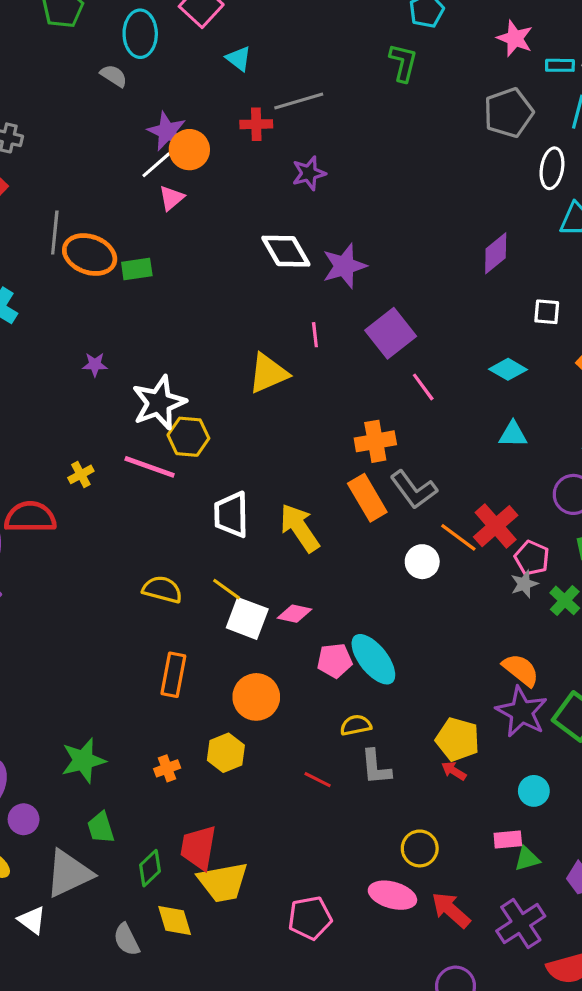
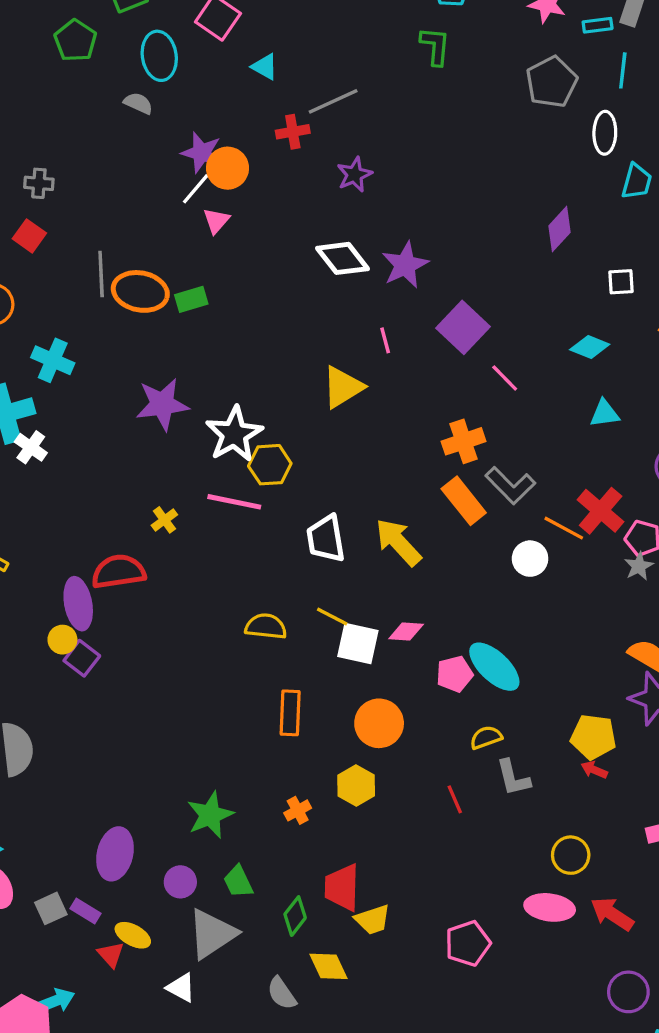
purple star: (95, 365) -> (162, 404), size x2.0
red line: (318, 780) -> (455, 799), turned 48
purple circle: (24, 819) -> (180, 882), moved
yellow trapezoid: (223, 882) -> (373, 920), size x0.7

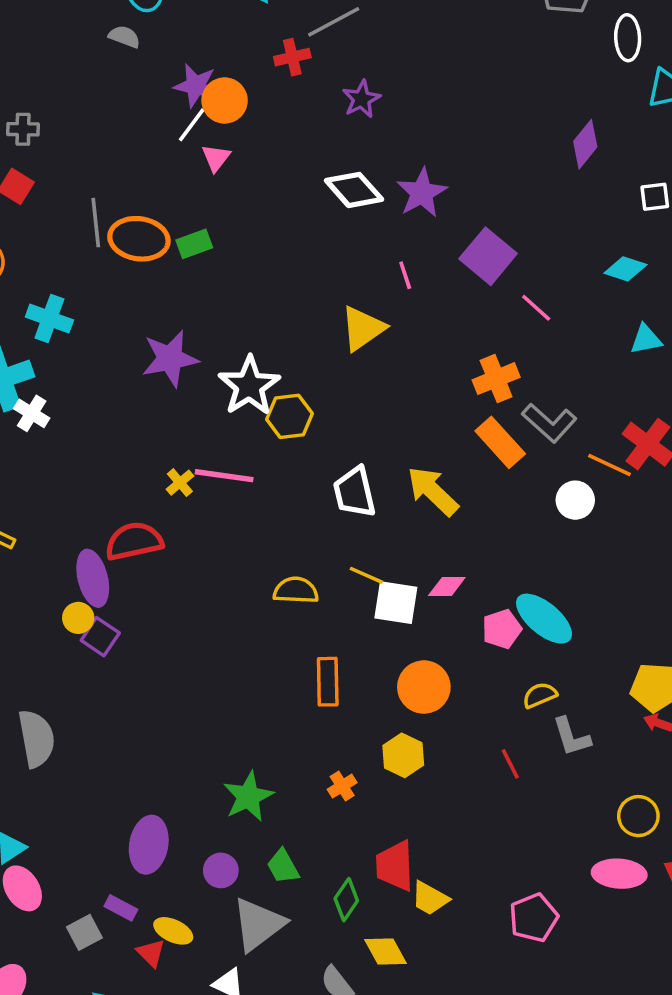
pink line: (234, 502) -> (224, 476), moved
gray square: (51, 908) -> (84, 932), moved
yellow trapezoid: (373, 920) -> (430, 898), turned 51

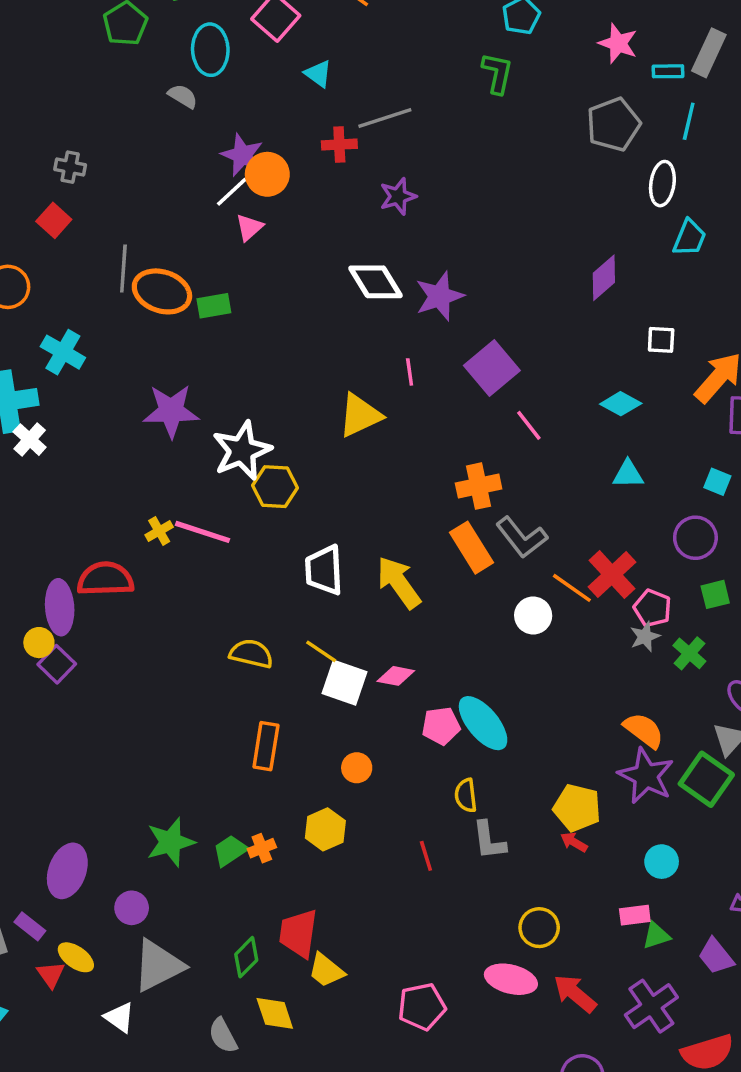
orange circle: (424, 687) -> (357, 768), size x0.6
yellow semicircle: (540, 695) -> (466, 795), turned -84
green trapezoid: (283, 866) -> (230, 851), moved, turned 75

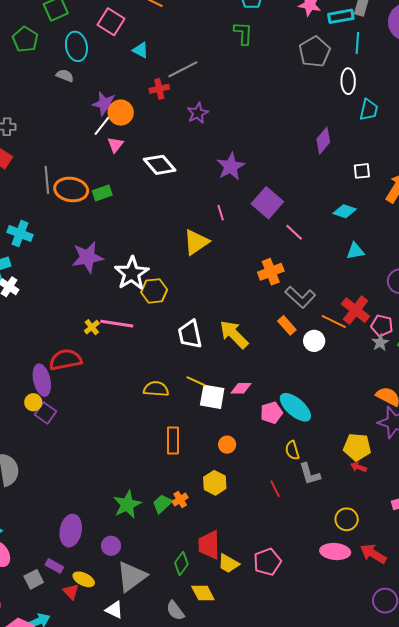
cyan rectangle: (668, 71) -> (341, 16), size x1.4
white diamond: (375, 282) -> (160, 165), moved
orange rectangle: (472, 548) -> (287, 325), moved, size x0.7
pink pentagon: (422, 1007) -> (267, 562), moved

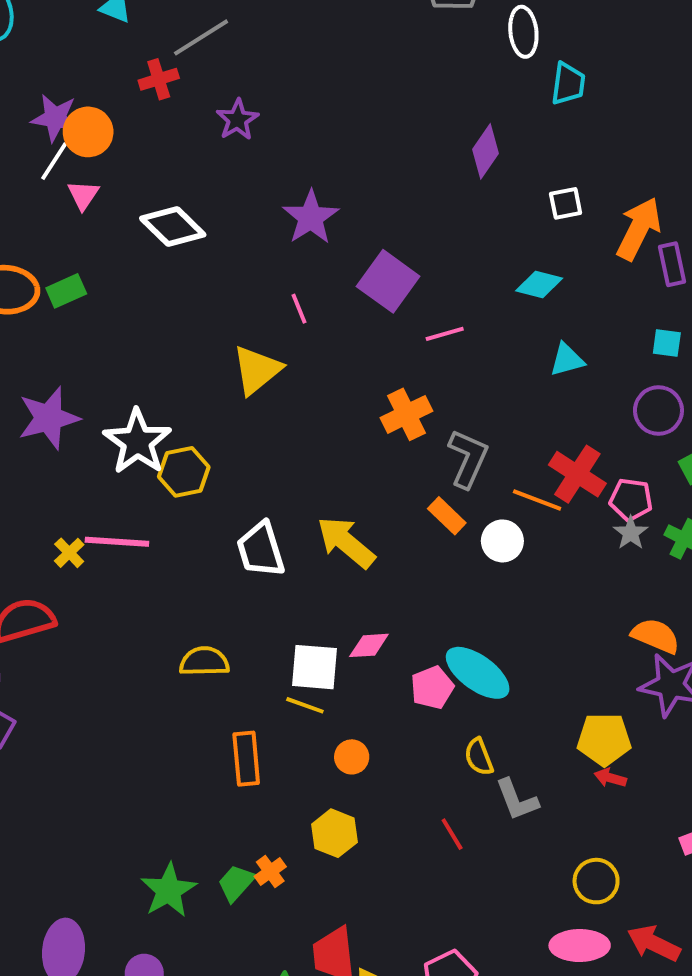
pink line: (294, 232) -> (445, 334), turned -54
gray L-shape: (300, 297) -> (468, 459), turned -104
yellow line: (196, 381) -> (305, 705), moved

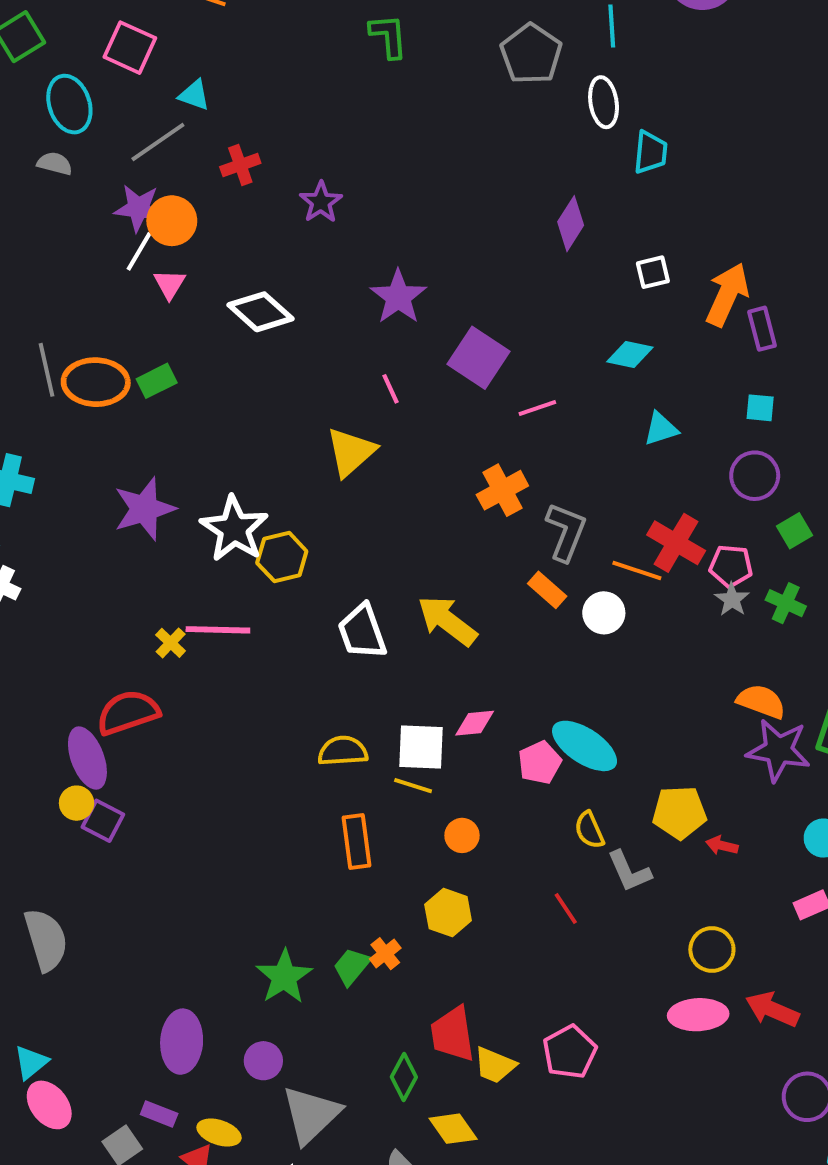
gray line: (201, 37) -> (158, 142), moved
yellow semicircle: (204, 661) -> (343, 751), moved
yellow pentagon: (604, 739) -> (679, 812), moved

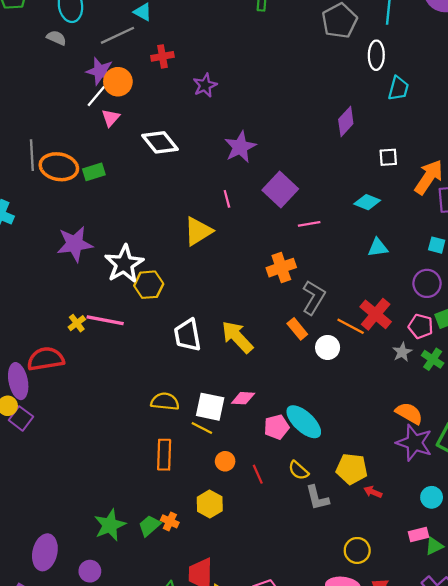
pink pentagon: (731, 566) -> (421, 326), moved
yellow semicircle: (589, 830) -> (298, 470), turned -35
red line: (566, 909) -> (258, 474), moved
orange cross: (385, 954) -> (170, 521), turned -36

